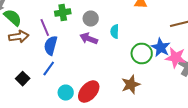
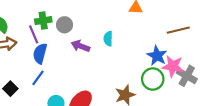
green cross: (63, 12) -> (43, 21), moved
gray circle: (91, 18) -> (64, 25), moved
green circle: (142, 54) -> (153, 79), moved

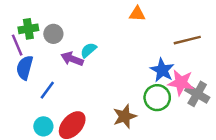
cyan semicircle: (108, 39) -> (88, 50), moved, turned 48
blue line: (38, 78) -> (47, 90), moved

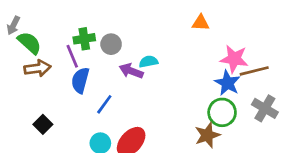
brown line: (187, 40) -> (254, 71), moved
cyan semicircle: (88, 50) -> (148, 62), turned 30
pink star: (181, 83) -> (234, 59), moved
brown star: (125, 116) -> (207, 135), moved

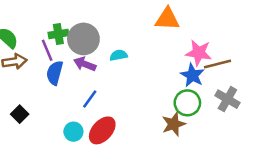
orange triangle: (201, 23) -> (167, 19), size x1.5
gray circle: (111, 44) -> (83, 39), size x1.6
purple arrow: (131, 71) -> (85, 64), moved
blue line: (104, 104) -> (90, 99), moved

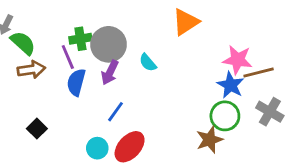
orange triangle: (167, 19) -> (186, 22), moved, turned -36
cyan semicircle: (119, 55) -> (148, 63), turned -120
purple arrow: (85, 64) -> (110, 72), turned -85

